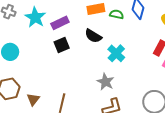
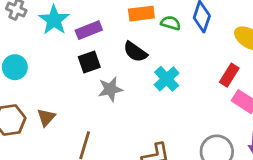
gray star: (105, 82) -> (110, 89), moved, turned 30
brown triangle: (33, 99) -> (46, 117), moved

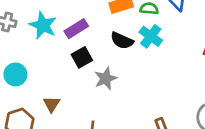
cyan cross: (167, 79) -> (151, 36), moved
brown triangle: (46, 117) -> (51, 104), moved

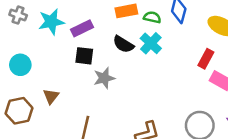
cyan star: (43, 25) -> (51, 22), turned 30
black square: (82, 57) -> (84, 56), turned 30

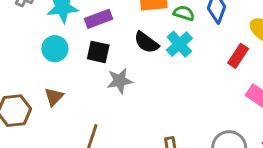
red rectangle: (206, 59) -> (238, 56), moved
cyan circle: (20, 65) -> (55, 49), moved

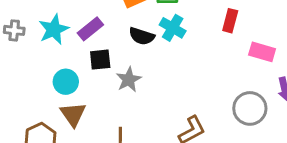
cyan circle: (55, 49) -> (66, 82), moved
brown triangle: (54, 97) -> (73, 114), size x1.4

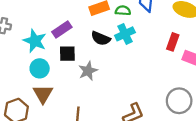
red rectangle: (230, 21) -> (173, 42), moved
cyan cross: (173, 28) -> (125, 34), turned 30
cyan star: (54, 29) -> (35, 41), moved, turned -30

